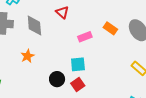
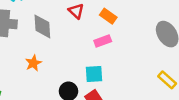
orange rectangle: (110, 28) -> (108, 16), moved

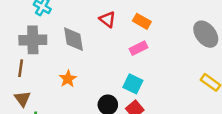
cyan square: (94, 74) -> (133, 84), turned 36

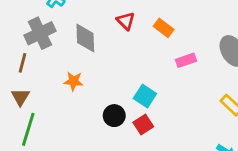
gray cross: (33, 40) -> (40, 33), turned -32
pink rectangle: (139, 48) -> (186, 60), moved
orange star: (68, 79) -> (74, 81), turned 30

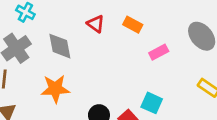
orange star: (74, 81) -> (55, 89), size x1.5
cyan square: (145, 96) -> (152, 103), moved

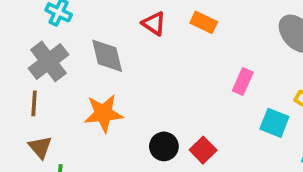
pink rectangle: (159, 52) -> (243, 82), moved, turned -36
cyan square: (152, 103) -> (274, 123), moved

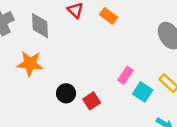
pink rectangle: (243, 82) -> (125, 75), moved

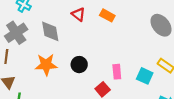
pink rectangle: (125, 75) -> (117, 72), moved, turned -32
black circle: (66, 93) -> (79, 65), moved

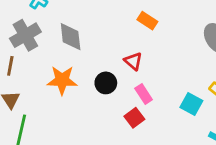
red triangle: (78, 14) -> (133, 61), moved
pink rectangle: (117, 72) -> (144, 94), moved, turned -32

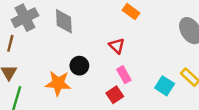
orange star: (62, 80) -> (58, 83), moved
black circle: (106, 83) -> (79, 66), moved

